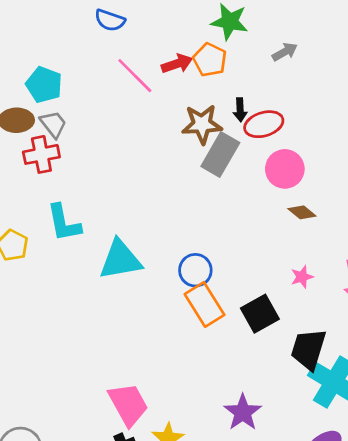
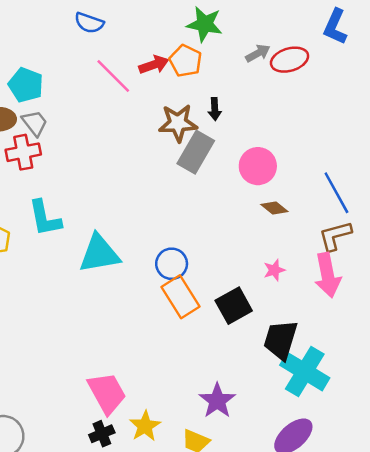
red ellipse: (264, 124) -> (290, 60), moved

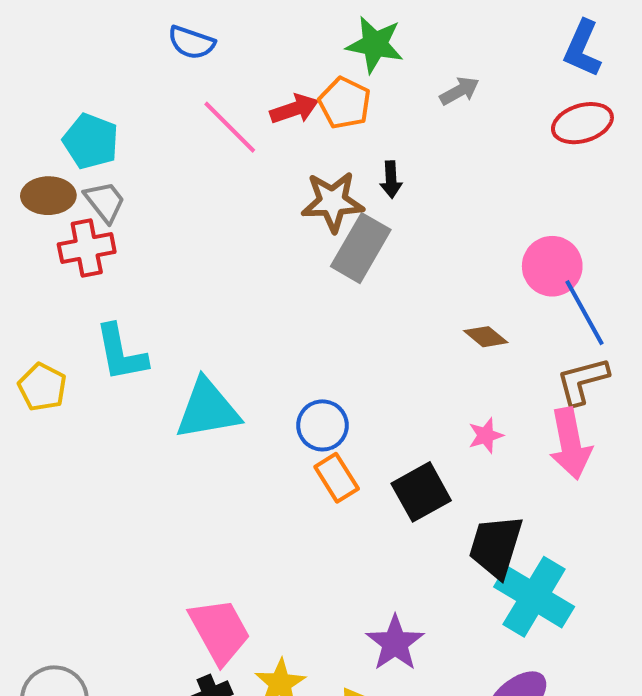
red ellipse: (290, 60) -> (582, 123), moved
pink circle: (258, 166) -> (552, 266), moved
orange rectangle: (180, 297) -> (337, 478), size x0.7

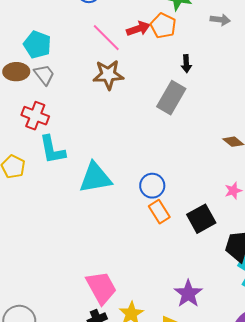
gray arrow: (459, 91) -> (220, 20), turned 36
brown star: (333, 202) -> (108, 75), moved
red cross: (87, 248) -> (35, 116), moved, turned 32

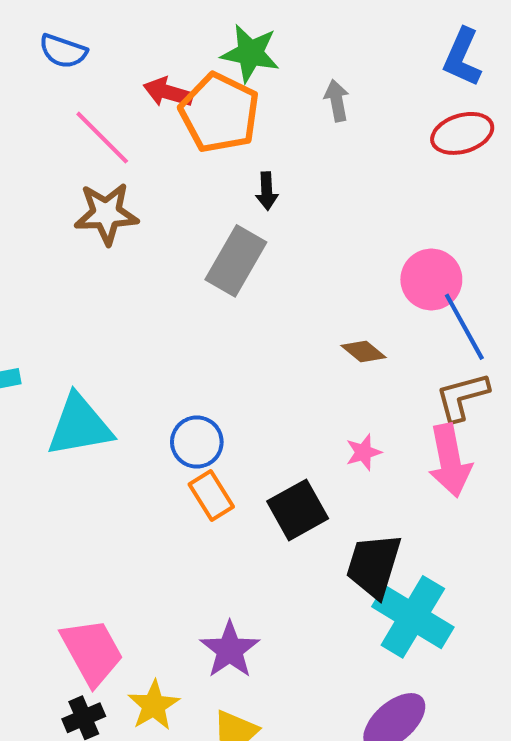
gray arrow: (220, 20) -> (337, 100), turned -108
orange pentagon: (163, 26) -> (219, 113), size x1.5
red arrow: (138, 29) -> (168, 92), moved, turned -145
purple star: (188, 294) -> (230, 650), moved

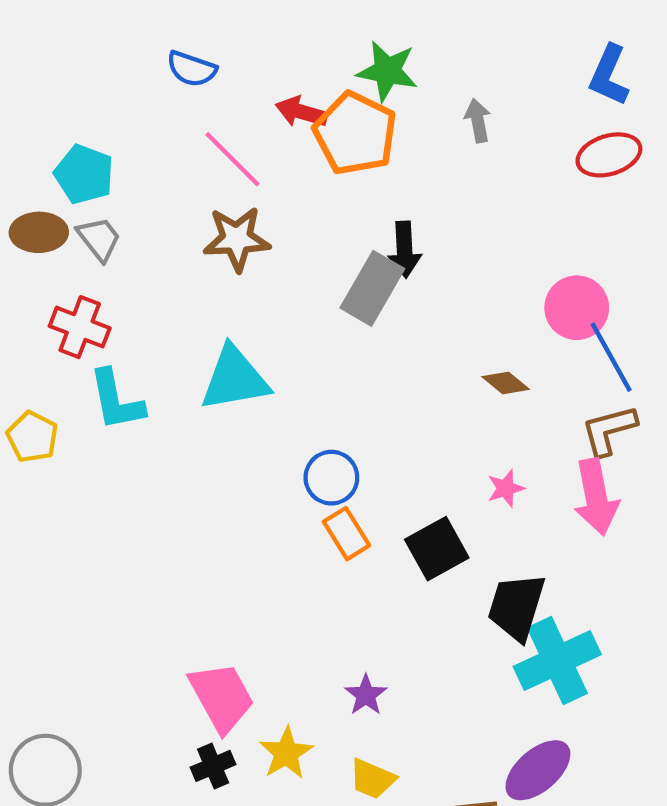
black arrow: (267, 191) -> (405, 250), moved, size x1.4
cyan triangle: (80, 426) -> (235, 379), moved
cyan cross: (413, 617) -> (557, 661), turned 34
purple star: (230, 650) -> (366, 695), size x0.7

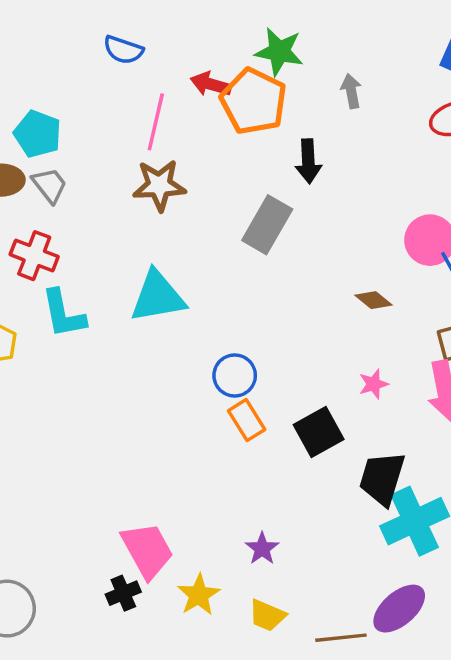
pink line: (232, 159) -> (156, 122), turned 58
black arrow: (405, 250) -> (308, 161), moved
black cross: (213, 766) -> (123, 593), moved

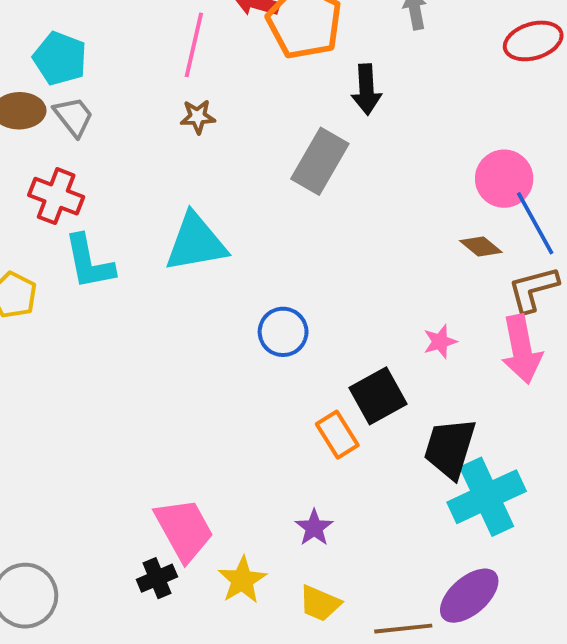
brown star: (159, 185) -> (198, 117), size x0.6
brown diamond: (373, 300) -> (481, 247), moved
orange rectangle: (247, 420) -> (337, 435), moved

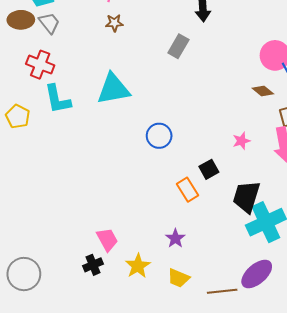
gray rectangle: (320, 161) -> (178, 46), size x0.7
black square: (378, 396) -> (209, 169), size x0.7
pink trapezoid: (184, 530) -> (107, 239), size x0.7

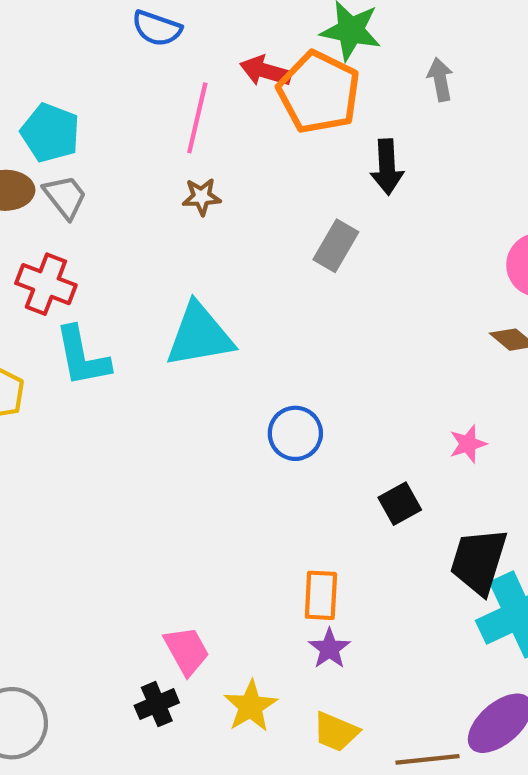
orange rectangle: (188, 190) -> (321, 595), moved, turned 35

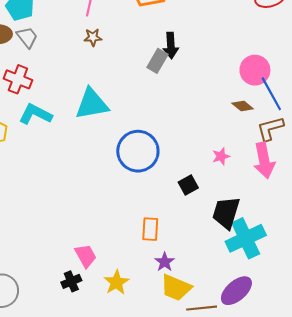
black arrow: (387, 167) -> (171, 45), moved
cyan L-shape: (82, 357) -> (35, 114), turned 128
blue circle: (295, 433) -> (138, 151), size x1.6
purple star: (329, 649) -> (165, 262), moved
yellow trapezoid: (336, 732) -> (176, 288), moved, size x1.4

